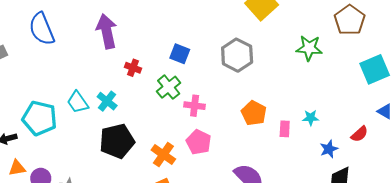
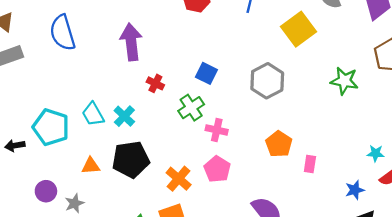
cyan star: (311, 118) -> (376, 153), moved
orange triangle: (17, 168) -> (91, 166), moved

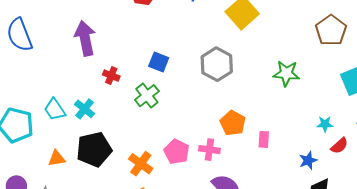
green star: (344, 81) -> (286, 73), moved
pink cross: (217, 130) -> (209, 150), moved

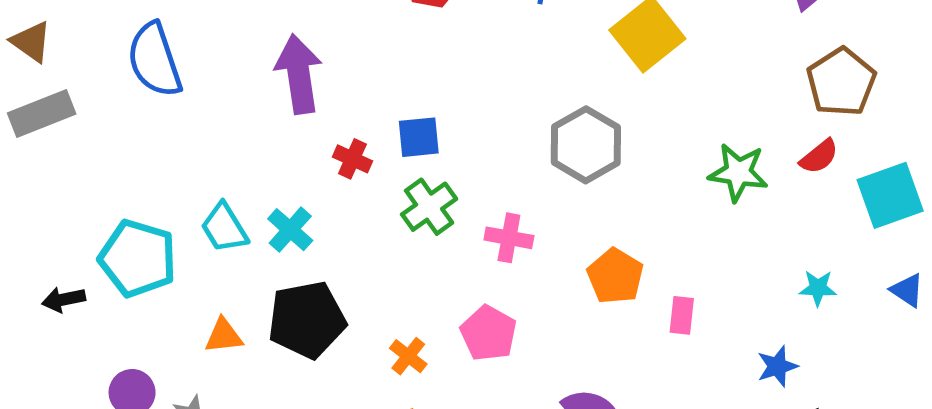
blue square: (159, 62) -> (419, 137), moved, turned -30
red semicircle: (339, 146) -> (819, 157), moved
pink cross: (209, 150) -> (509, 238), moved
orange cross: (141, 164) -> (408, 356), size x0.7

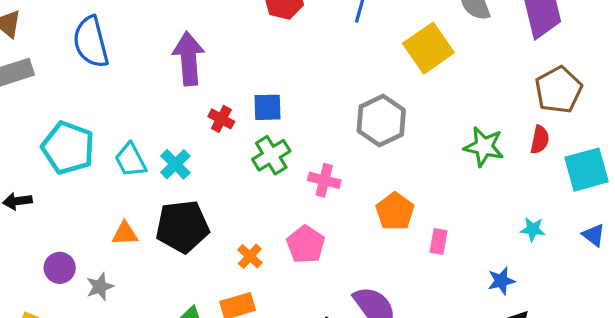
red semicircle: (819, 157) -> (540, 140), turned -44
cyan pentagon: (138, 258) -> (68, 148), moved

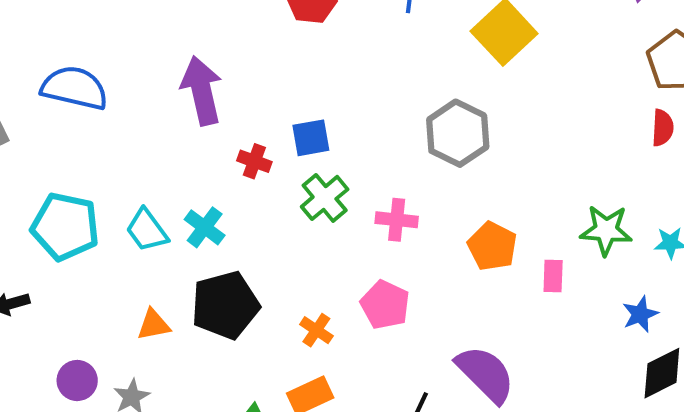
blue semicircle: (91, 42) -> (74, 88), turned 126
green star: (484, 147) -> (606, 230), moved

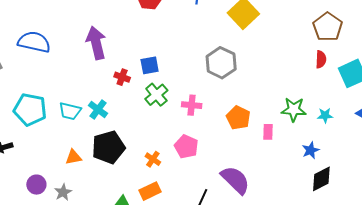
cyan trapezoid: (147, 230) -> (70, 111), turned -40

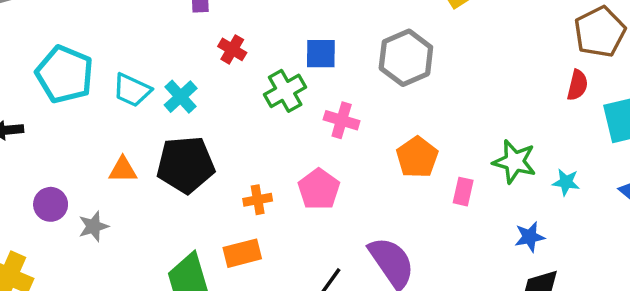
blue square: (150, 65) -> (321, 54), moved
orange cross: (153, 159) -> (258, 200), turned 35

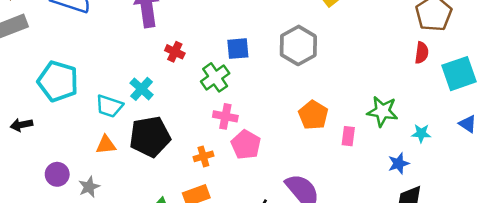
cyan trapezoid: (132, 90) -> (109, 106), moved
pink cross: (342, 120) -> (225, 116), moved
cyan star: (566, 182) -> (421, 133), moved

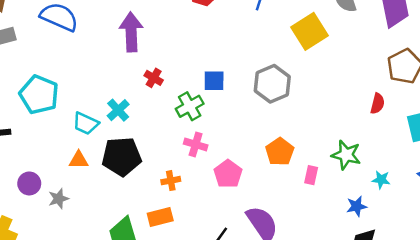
red semicircle: (422, 53) -> (377, 104), moved
pink pentagon: (246, 145) -> (228, 174), moved

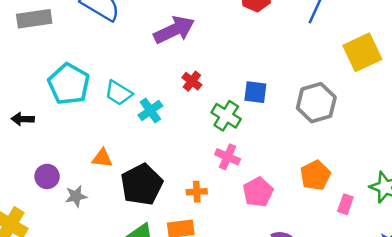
purple arrow: (131, 32) -> (174, 30), turned 60
green cross: (190, 106) -> (226, 116), turned -36
cyan trapezoid: (86, 123) -> (119, 93), moved
black pentagon: (122, 157) -> (142, 185), moved, turned -30

